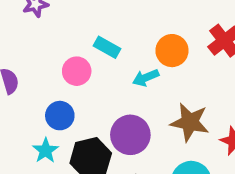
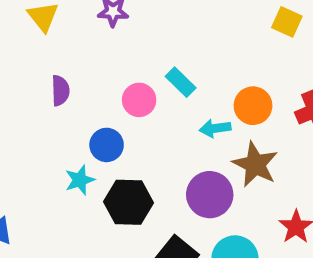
brown star: (190, 122) -> (255, 164), moved
purple circle: (130, 135) -> (210, 195), moved

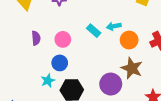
pink circle: (139, 100) -> (63, 39), moved
cyan arrow: (215, 128) -> (114, 26), moved

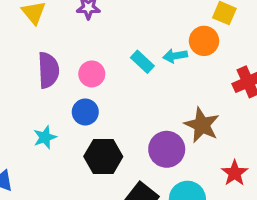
purple semicircle: (36, 38) -> (48, 70), size x1.5
orange circle: (129, 40) -> (204, 41), moved
cyan star: (48, 81) -> (45, 137), moved

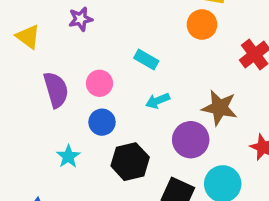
cyan arrow: (175, 56) -> (158, 101), moved

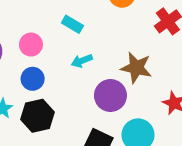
black hexagon: (130, 162) -> (38, 116), moved

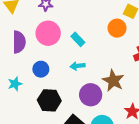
pink circle: (31, 45) -> (48, 33), moved, size x1.5
black hexagon: (38, 116) -> (49, 100), moved

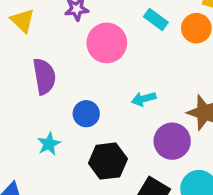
pink circle: (48, 33) -> (107, 43), moved
cyan rectangle: (78, 39) -> (156, 20), moved

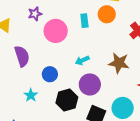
cyan rectangle: (156, 20) -> (84, 21), moved, turned 56
purple circle: (172, 141) -> (90, 84), moved

